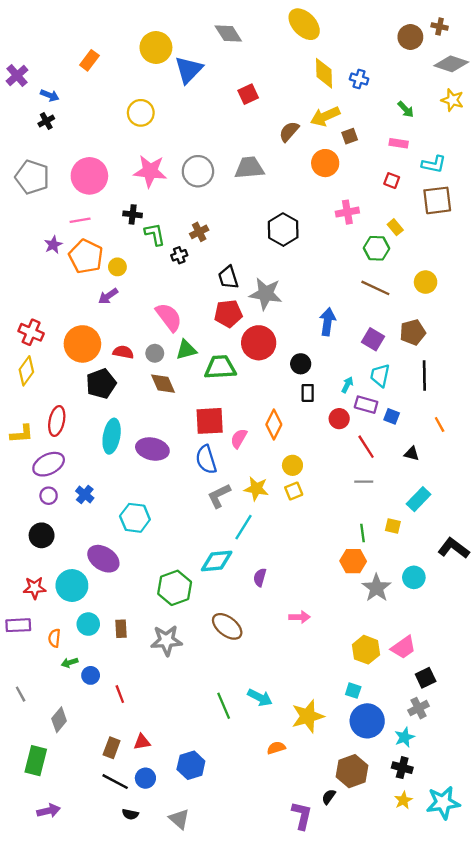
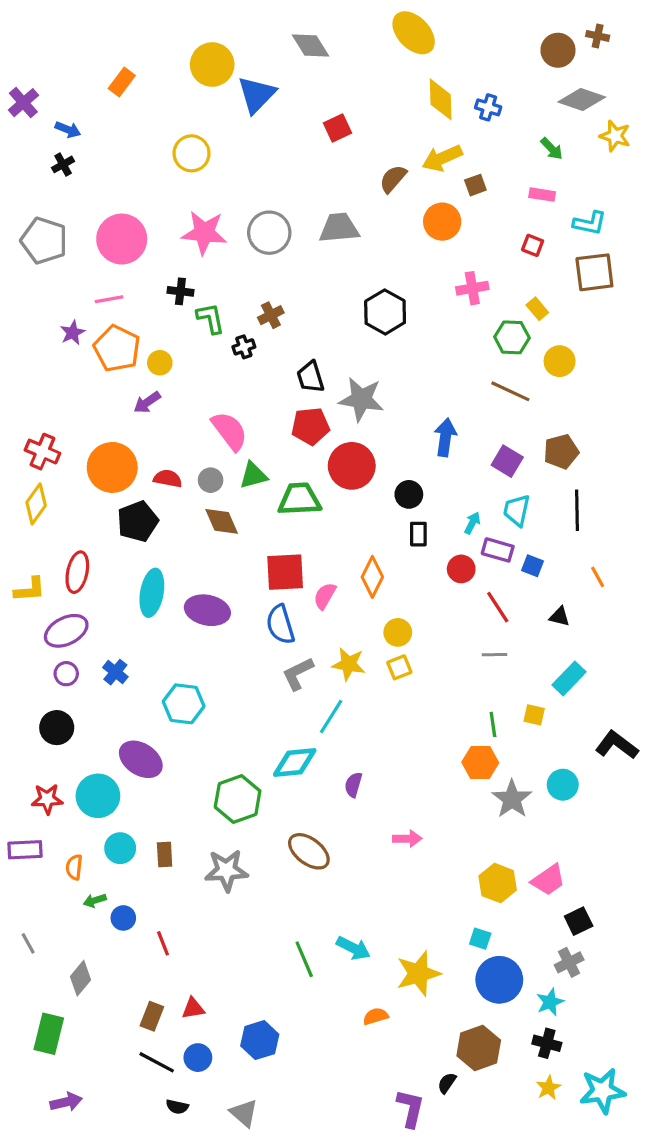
gray diamond: (451, 64) -> (582, 99), moved
yellow circle: (426, 282) -> (560, 361), moved

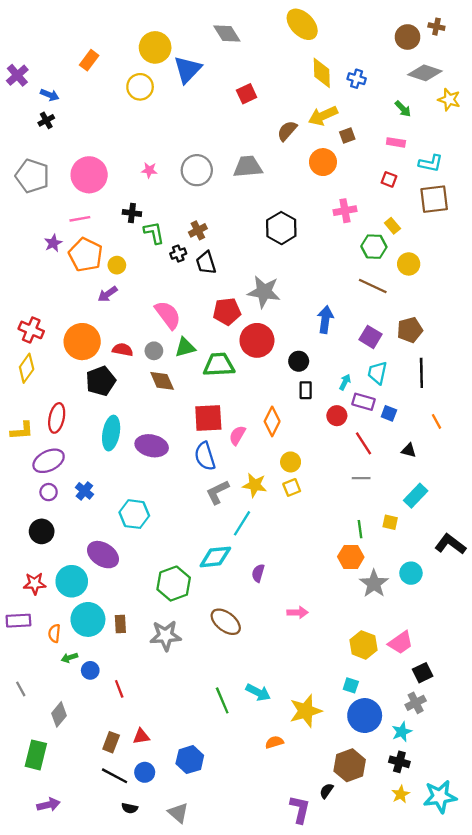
yellow circle: (192, 153) -> (140, 87), moved
pink star: (204, 233) -> (149, 170), size x0.5
black trapezoid: (310, 377) -> (206, 263), moved
cyan circle: (120, 848) -> (88, 619), size x1.5

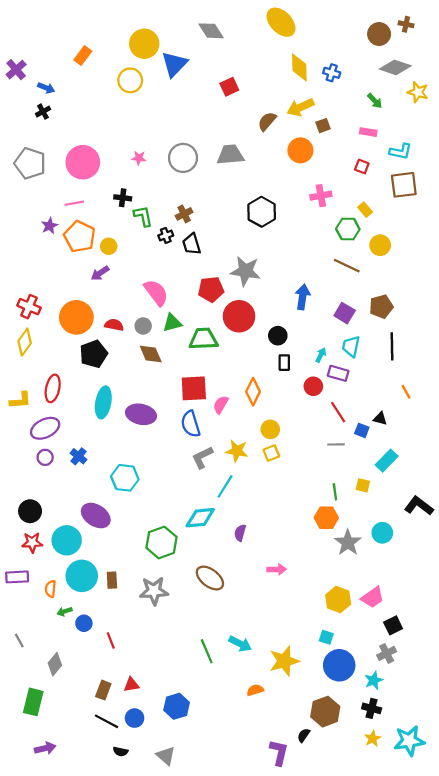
blue square: (389, 413) -> (362, 430), moved
black circle: (42, 531) -> (30, 511), moved

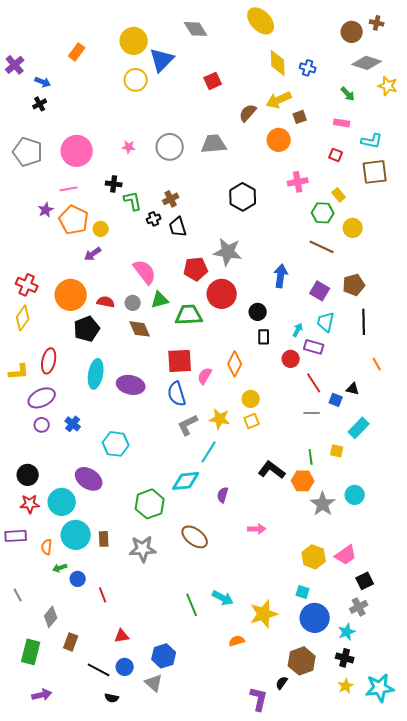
yellow circle: (130, 80) -> (136, 80), moved
black L-shape: (419, 506) -> (272, 470), moved
brown rectangle: (103, 690) -> (71, 642), moved
gray triangle: (166, 756) -> (154, 683), moved

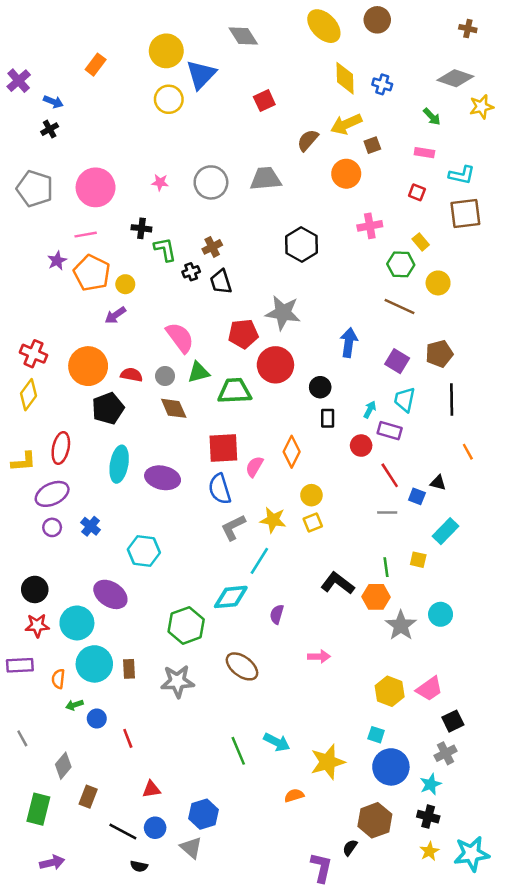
brown circle: (352, 32) -> (377, 20), moved
yellow star: (388, 86) -> (481, 107), turned -30

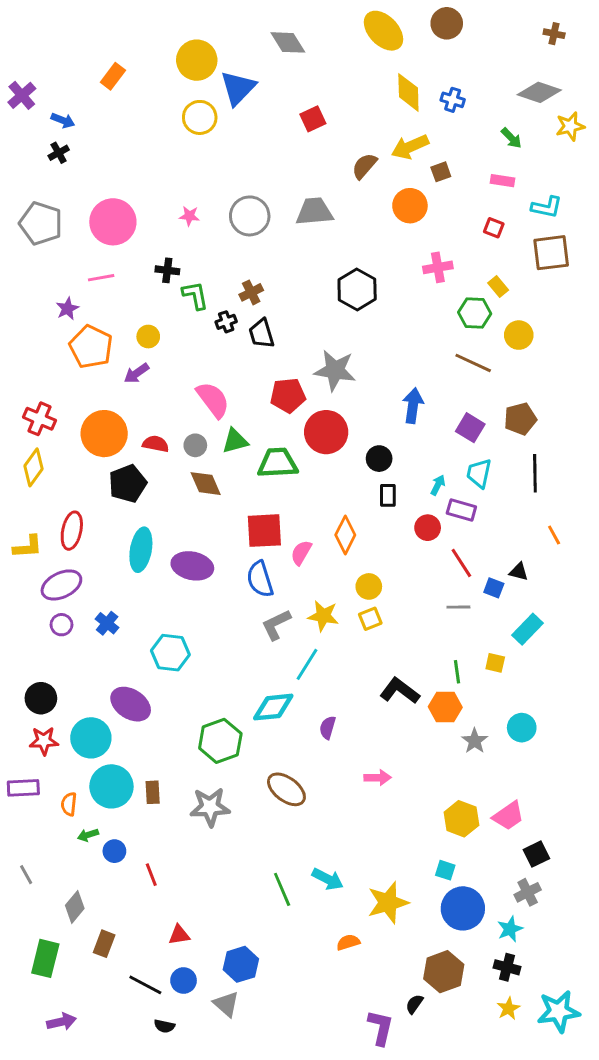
orange pentagon: (92, 273) -> (91, 347), moved
gray star: (401, 625) -> (475, 741), size x0.7

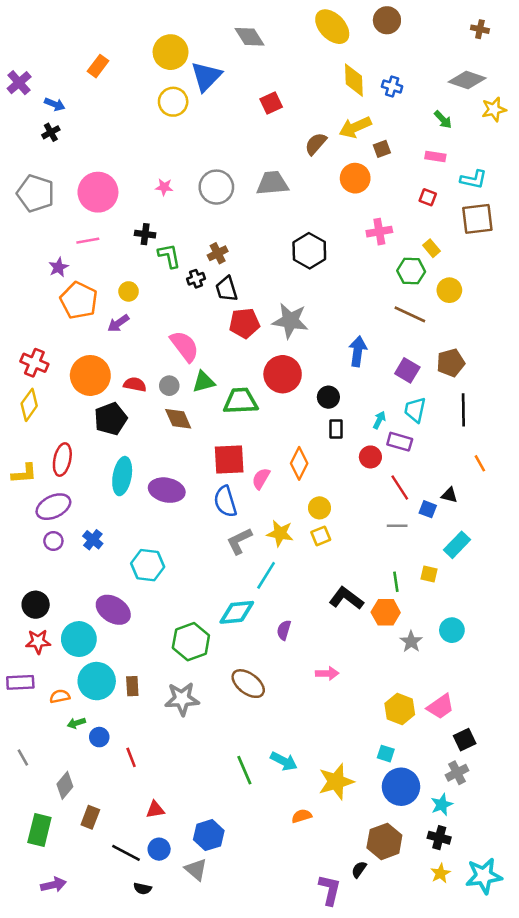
red pentagon: (288, 395) -> (244, 323), moved
orange semicircle: (69, 804) -> (60, 696), turned 72

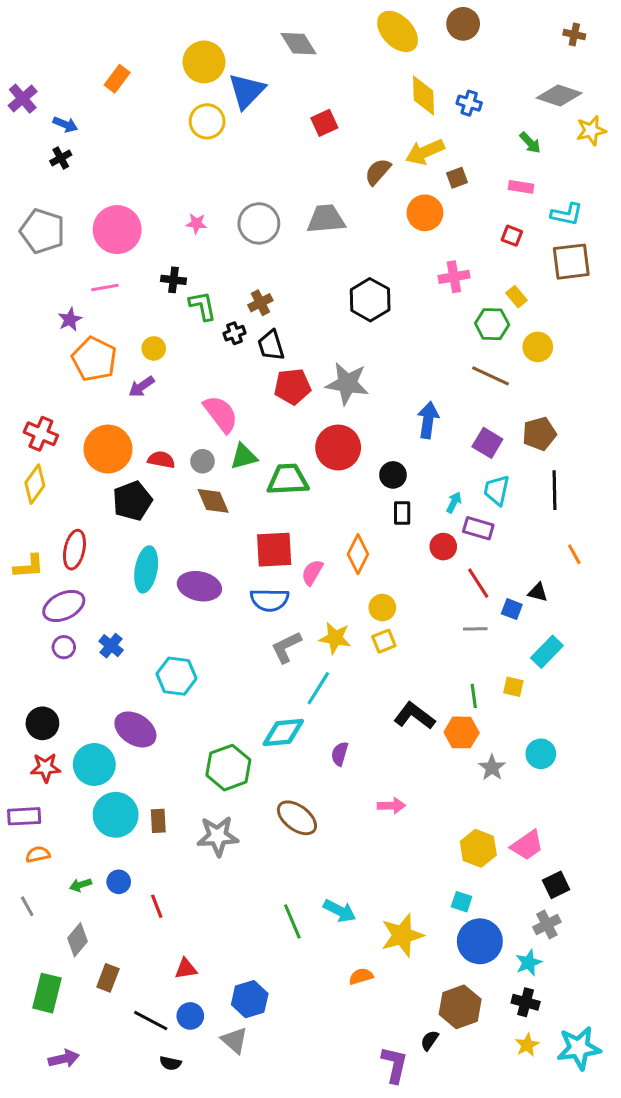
blue semicircle: (225, 502) -> (270, 600), turned -72
orange semicircle: (60, 696) -> (38, 854), moved
green arrow: (76, 723) -> (81, 885), moved

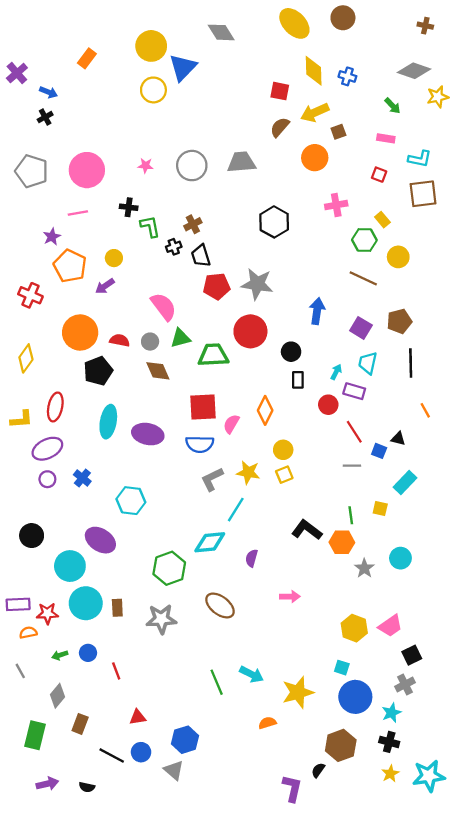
red square: (324, 123) -> (280, 91), moved, turned 36
red cross: (41, 434) -> (30, 295), moved
red star: (46, 768) -> (47, 613), moved
black semicircle: (170, 1063) -> (87, 787), moved

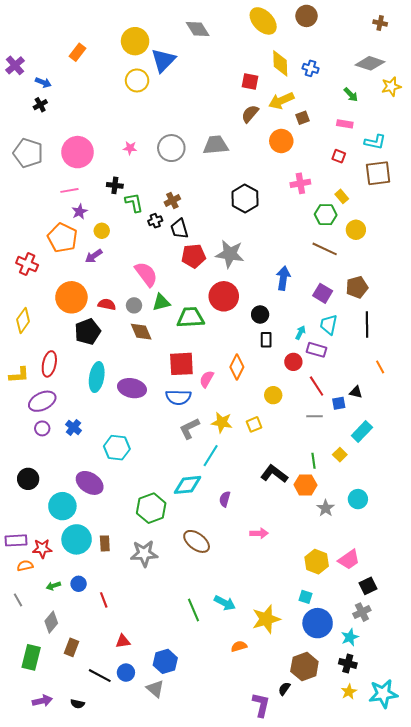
purple star: (52, 237) -> (80, 212), moved
yellow circle: (283, 450) -> (273, 395), moved
blue square: (379, 451) -> (339, 403), turned -32
yellow square: (380, 508) -> (340, 455), turned 32

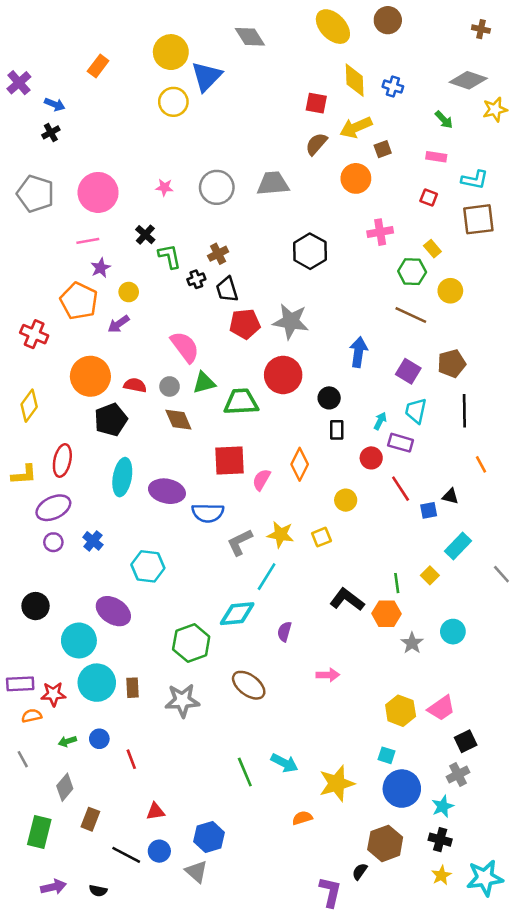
black cross: (115, 185) -> (145, 235), turned 35
blue semicircle: (178, 397) -> (208, 513), moved
gray line: (315, 416) -> (501, 574), moved, turned 49

